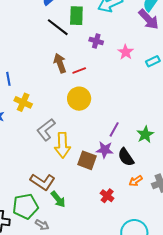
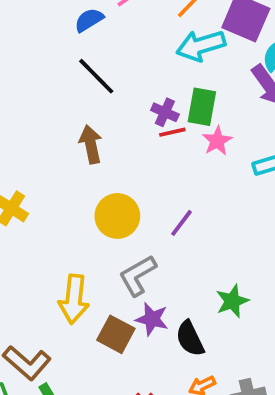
green rectangle: (76, 16) -> (202, 107), moved
red line: (79, 71) -> (172, 132), moved
purple line: (114, 129) -> (182, 223), moved
gray L-shape: (46, 130) -> (138, 276), moved

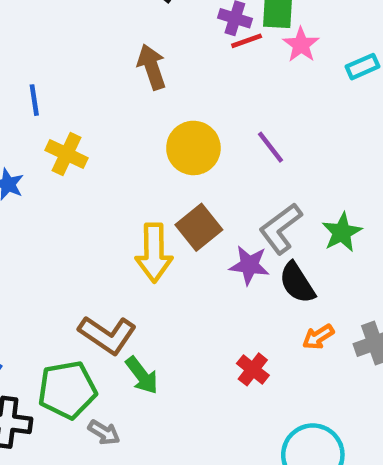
purple line: (182, 223) -> (271, 147), turned -68
gray L-shape: (138, 276) -> (281, 229), moved
brown square: (116, 334) -> (199, 227), moved, turned 30

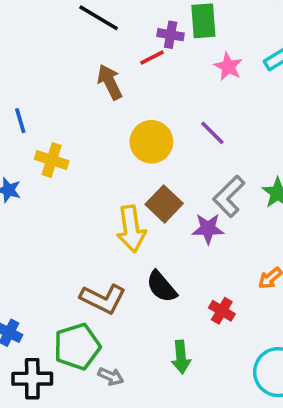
red line: (247, 41) -> (152, 58), moved
pink star: (301, 45) -> (228, 67), moved
black semicircle: (297, 283) -> (162, 287), moved
green arrow: (142, 375) -> (181, 357), moved, turned 40

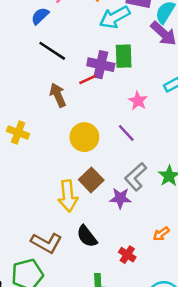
purple cross: (171, 35) -> (101, 65), size x1.5
pink star: (228, 67) -> (138, 101), moved
yellow cross: (52, 160) -> (18, 133), moved

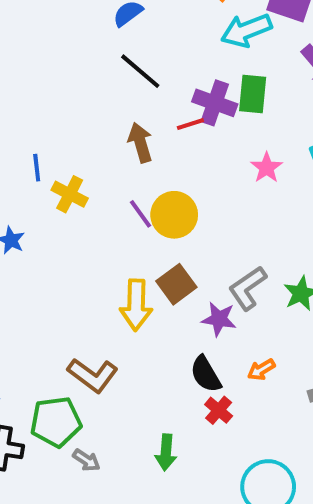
purple line: (126, 133) -> (140, 214), moved
orange arrow: (161, 234) -> (261, 370), moved
black semicircle: (87, 236) -> (206, 374), moved

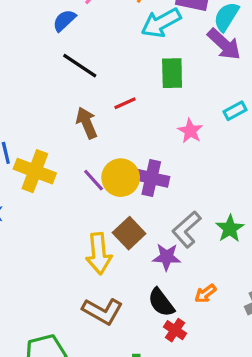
purple cross: (215, 103) -> (151, 178), moved
yellow cross: (70, 194) -> (35, 171), size x1.4
brown L-shape: (93, 375) -> (103, 311), moved

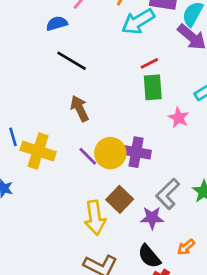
blue semicircle: (64, 20) -> (57, 23), turned 30
green rectangle: (172, 73) -> (153, 87), moved
red line: (125, 103) -> (149, 63), moved
pink star: (190, 131) -> (179, 118), moved

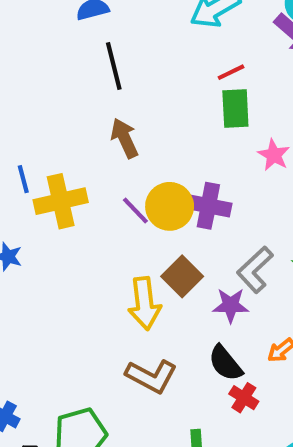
black line: (72, 61) -> (114, 66), turned 44
yellow cross: (38, 151) -> (61, 201), turned -32

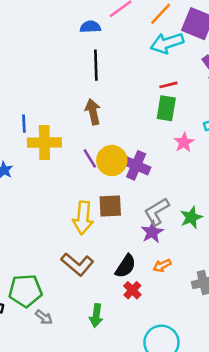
brown square: (182, 276) -> (110, 206), turned 30
purple star: (231, 305) -> (152, 232), moved, turned 30
black semicircle: (225, 363) -> (125, 266), turned -120

